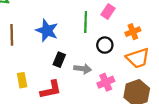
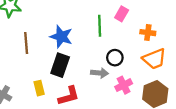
orange cross: (133, 32) -> (148, 33), turned 32
black circle: (105, 45) -> (115, 58), moved
black rectangle: (59, 60) -> (60, 65), moved, size x1.5

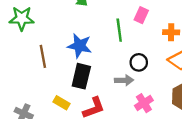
pink cross: (124, 85) -> (144, 103), moved
yellow rectangle: (39, 88) -> (61, 103), turned -40

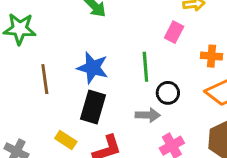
green line: (119, 30) -> (145, 67), moved

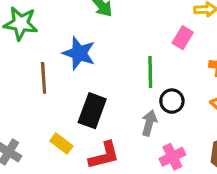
blue star: (93, 68) -> (79, 53), moved
gray arrow: (148, 115) -> (149, 123), turned -80

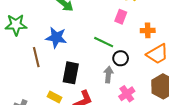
green line: (150, 72) -> (104, 42), turned -54

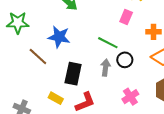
brown line: (36, 57) -> (38, 57), turned -36
gray arrow: (108, 75) -> (105, 68), moved

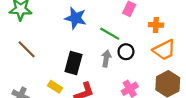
blue star: (59, 37) -> (76, 18), moved
brown line: (38, 57) -> (27, 49), moved

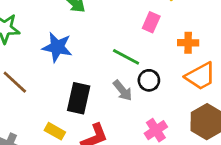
blue star: (76, 18) -> (57, 47), moved
gray arrow: (106, 58) -> (123, 90), turned 133

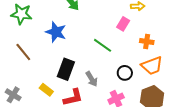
black circle: (149, 80) -> (125, 73), moved
gray arrow: (123, 90) -> (92, 79), moved

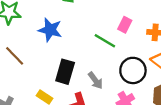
pink rectangle: (123, 24) -> (125, 25), moved
black circle: (125, 73) -> (133, 70), size x1.5

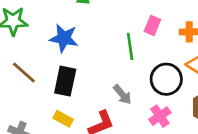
green line: (105, 41) -> (130, 46), turned 55
black rectangle: (65, 72) -> (65, 81), moved

